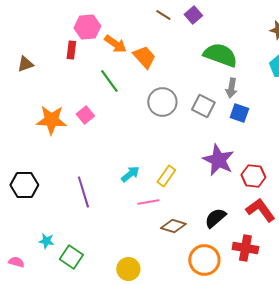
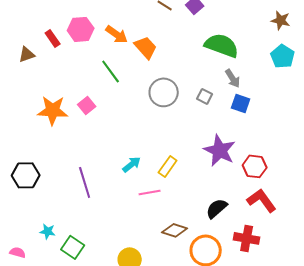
pink hexagon: (87, 27) -> (81, 29), moved
red rectangle: (71, 50) -> (53, 38), moved, turned -42
gray arrow: (231, 88) -> (233, 78), turned -42
gray square: (203, 106) -> (205, 96), size x0.7
brown diamond: (173, 226) -> (175, 230), moved

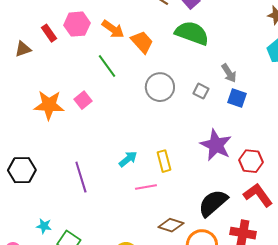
green semicircle: (222, 45) -> (192, 33), moved
yellow rectangle: (168, 166) -> (164, 161), turned -50
black semicircle: (217, 208) -> (213, 203), size x1.4

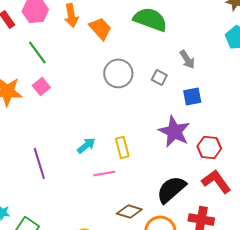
orange arrow: (113, 29) -> (71, 15), turned 45
green line: (107, 66) -> (37, 52), moved
blue square: (237, 98) -> (192, 96), moved, turned -30

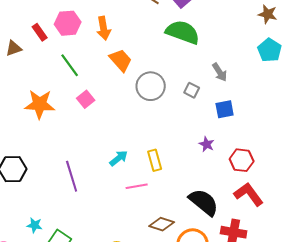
orange trapezoid: (100, 28) -> (121, 60), moved
pink square: (41, 86) -> (86, 99), moved
purple star: (174, 131) -> (207, 144), size x0.5
black semicircle: (171, 189) -> (204, 202), turned 80

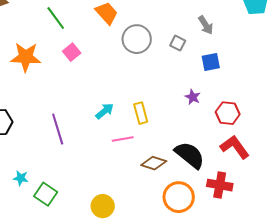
brown diamond: (162, 224) -> (154, 163), moved

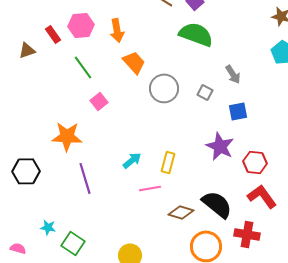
orange star: (26, 57) -> (67, 136), moved
purple star: (193, 97) -> (220, 146), size x1.8
yellow rectangle: (141, 113) -> (168, 162), turned 30

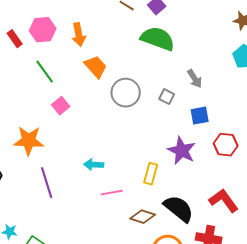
cyan arrow: (132, 160) -> (94, 165), turned -138
yellow rectangle: (168, 162) -> (151, 174), moved
red hexagon: (255, 162) -> (226, 145), moved

